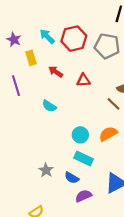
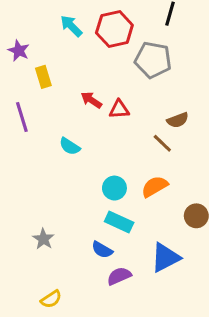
cyan arrow: (47, 36) -> (71, 26), moved
red hexagon: (74, 39) -> (114, 29), moved
red arrow: (56, 72) -> (91, 100), moved
gray star: (46, 170) -> (43, 239), moved

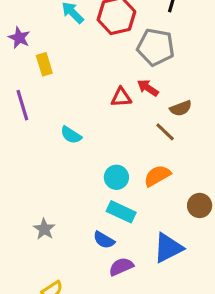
red arrow: (91, 100) -> (148, 88), moved

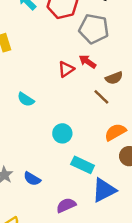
red triangle: (121, 97) -> (66, 69), turned -30
orange semicircle: (157, 176) -> (115, 132), moved
cyan rectangle: (121, 212) -> (83, 165), moved
blue semicircle: (104, 240) -> (32, 179), moved

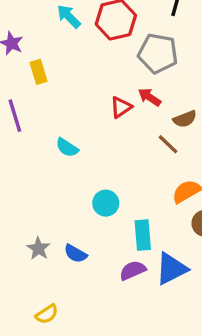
cyan circle: (62, 133) -> (106, 203), moved
cyan rectangle: (83, 165) -> (143, 235), turned 60
purple semicircle: (66, 205) -> (133, 270), moved

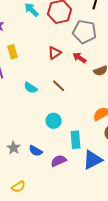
yellow rectangle: (38, 72) -> (13, 52), moved
red triangle: (121, 107) -> (55, 53), moved
brown line: (168, 144) -> (59, 86), moved
purple semicircle: (133, 270) -> (59, 161), moved

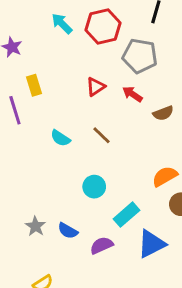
cyan rectangle: (76, 140) -> (127, 215), turned 54

